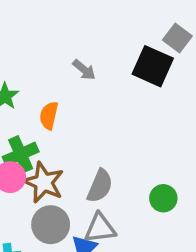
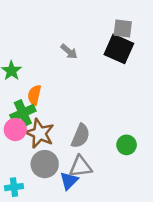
gray square: (177, 38) -> (123, 29), moved, turned -30
orange semicircle: (49, 115) -> (34, 95), moved

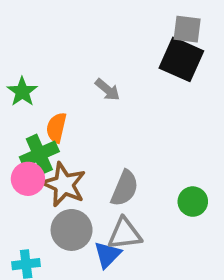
gray arrow: (69, 52) -> (108, 90), moved

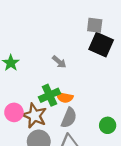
gray square: (187, 29) -> (95, 25), moved
orange semicircle: (56, 128) -> (65, 97), moved, turned -91
green cross: (39, 154) -> (49, 95), moved

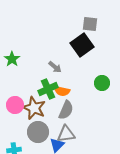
black square: (101, 45) -> (82, 45), moved, turned 30
gray arrow: (59, 62) -> (55, 67), moved
green circle: (108, 125) -> (102, 83), moved

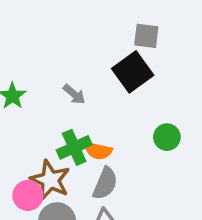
gray arrow: (55, 67) -> (74, 94), moved
pink circle: (15, 105) -> (28, 195), moved

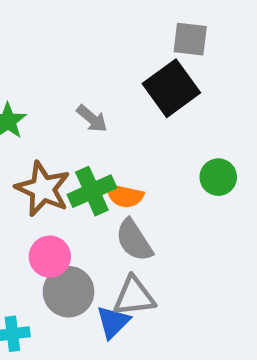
brown star: (50, 180) -> (43, 189), moved
gray semicircle: (105, 183) -> (134, 240), turned 124
pink circle: (28, 195) -> (50, 257), moved

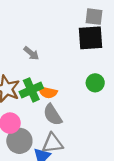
gray square: (190, 39) -> (94, 17), moved
black square: (171, 88) -> (90, 38), moved, turned 32

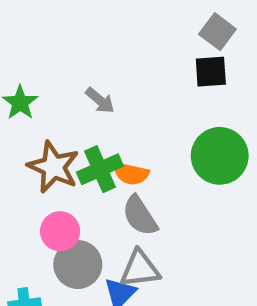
gray square: (94, 17) -> (217, 32), turned 30
black square: (90, 38) -> (211, 72), size x0.7
green circle: (95, 83) -> (220, 156), size x1.6

